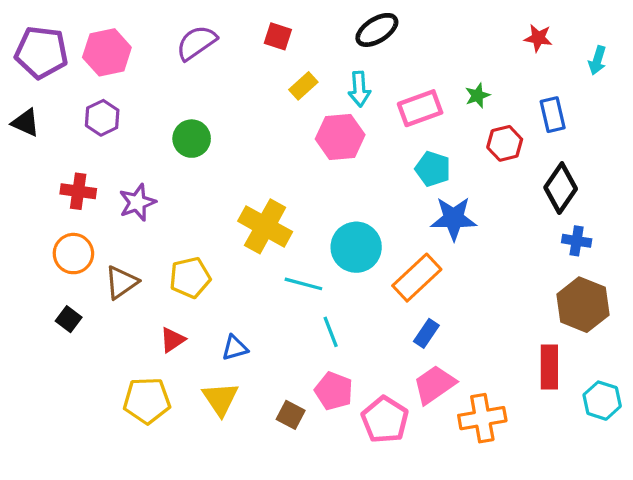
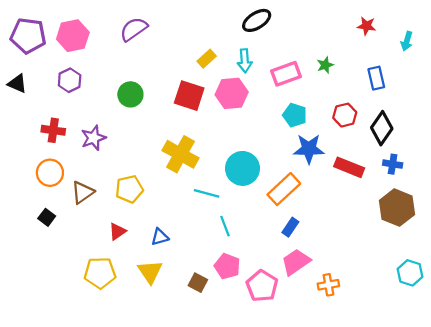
red square: (278, 36) -> (189, 96), moved, size x1.6
red hexagon: (505, 143) -> (345, 115), moved
red rectangle: (549, 367) -> (349, 167), moved, turned -68
orange cross: (482, 418) -> (328, 285), size x0.7

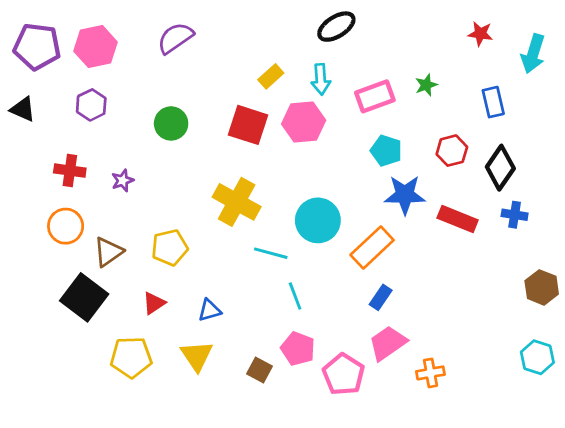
cyan arrow: (407, 41) -> (533, 54), size x1.5
purple star: (93, 138) -> (123, 181), size x0.7
brown hexagon: (397, 208) -> (542, 287), moved, size x0.7
black square: (47, 217) -> (84, 297), moved, size x2.0

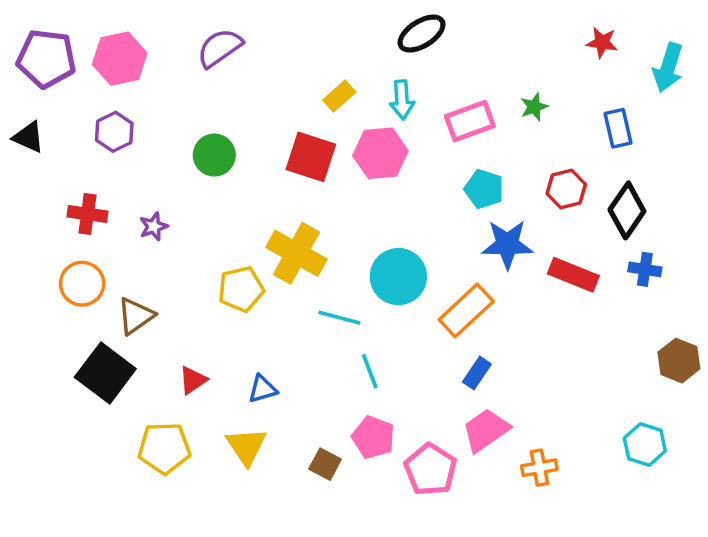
yellow pentagon: (170, 247) -> (241, 289), moved
cyan hexagon: (537, 357) -> (645, 444), moved

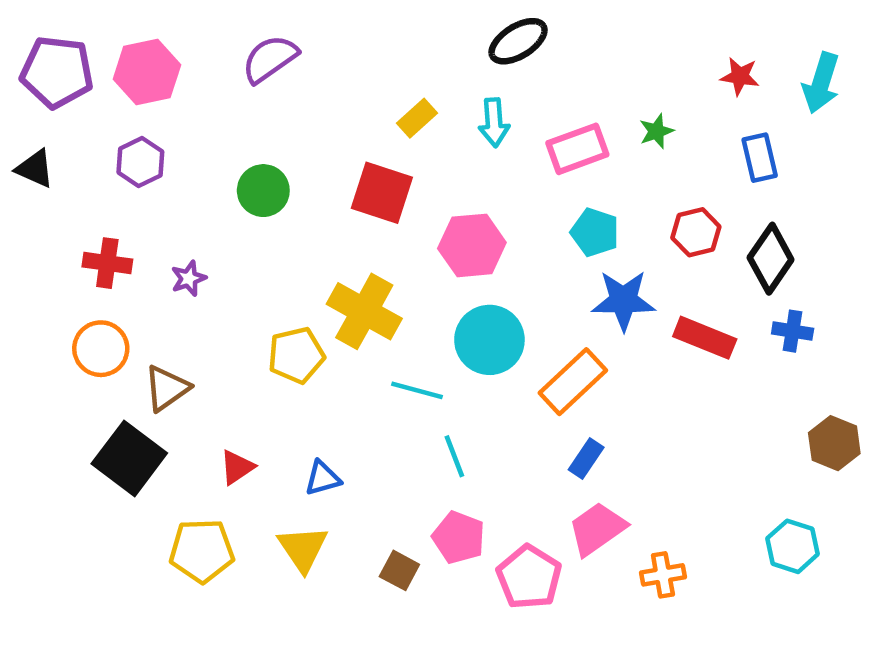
red star: (602, 43) -> (740, 76), moved
pink hexagon: (380, 153) -> (472, 245), moved

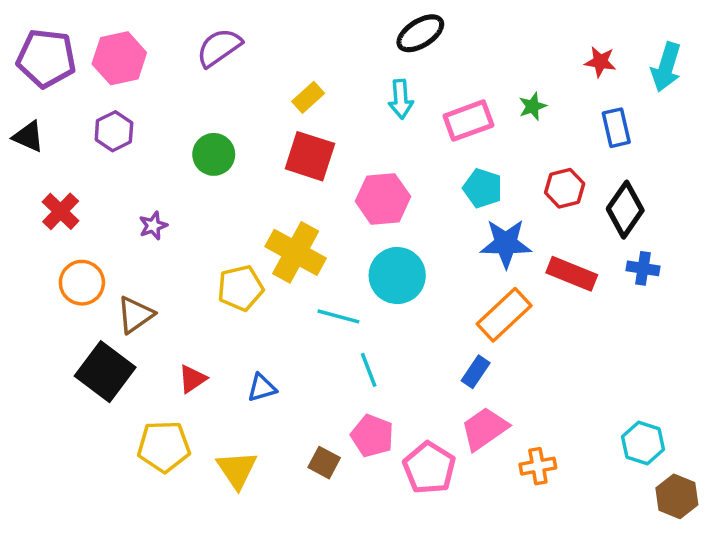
yellow rectangle: (417, 118) -> (308, 97), moved
red cross: (107, 263) -> (61, 211), moved, turned 36
orange rectangle: (573, 382) -> (504, 315), moved
brown hexagon: (834, 443) -> (677, 496), moved
yellow triangle: (303, 549) -> (237, 470), moved

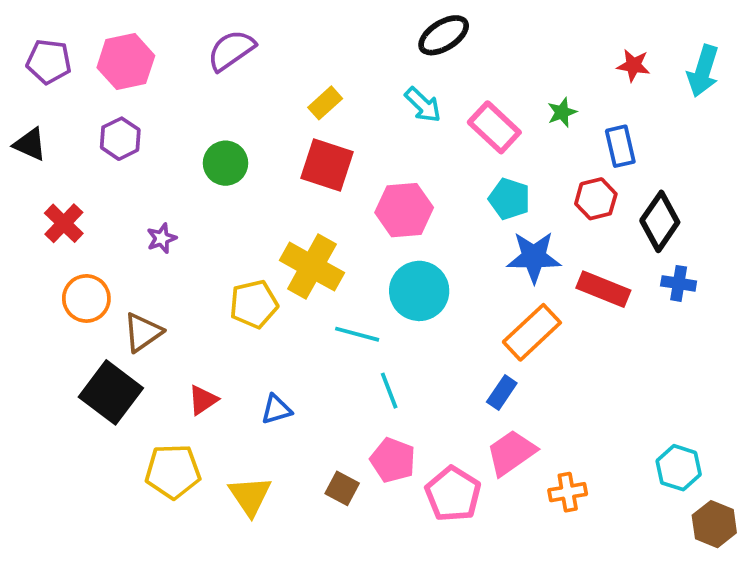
purple pentagon: (46, 58) -> (49, 62), size x0.7
cyan arrow: (401, 99) -> (423, 105), turned -42
pink rectangle: (468, 121) -> (494, 127), turned 63
blue rectangle: (616, 128) -> (620, 146), moved

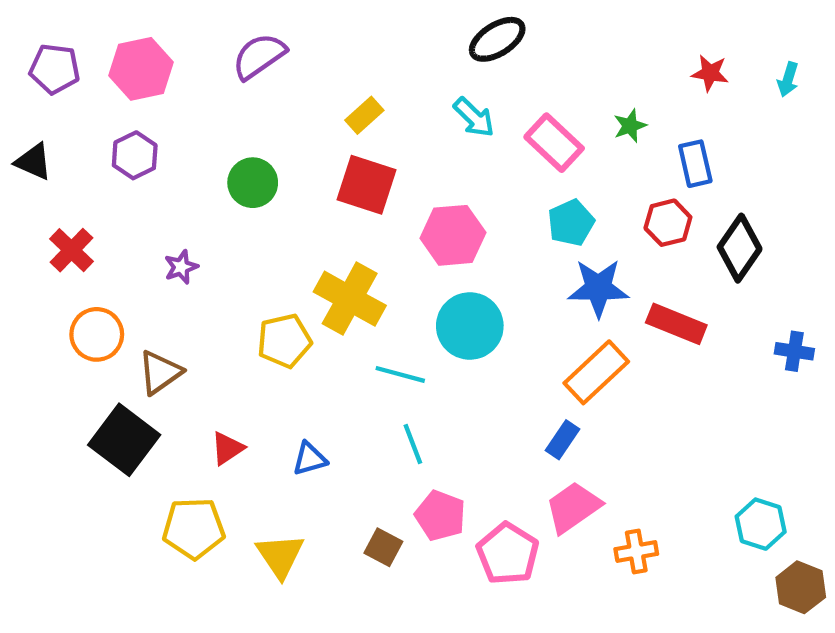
cyan arrow: (703, 71) -> (788, 79), size x0.6
cyan pentagon: (509, 199) -> (571, 223), turned 30
blue cross: (679, 283) -> (794, 351), moved
cyan line: (389, 391) -> (413, 444), moved

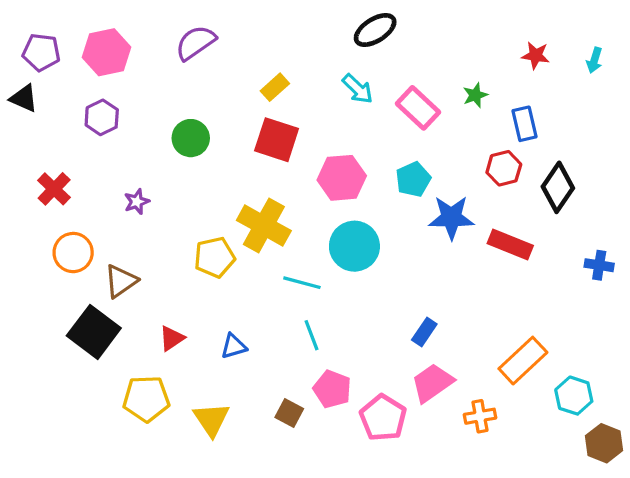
black triangle: (34, 162) -> (24, 98), moved
cyan pentagon: (571, 223) -> (413, 179), moved
orange rectangle: (596, 372) -> (523, 361), moved

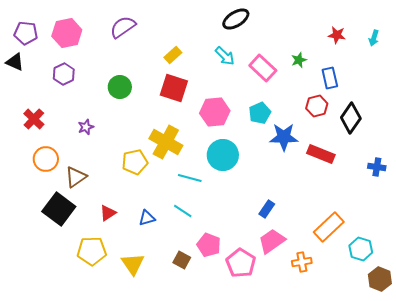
cyan line: (312, 335) -> (183, 211), moved, turned -36

